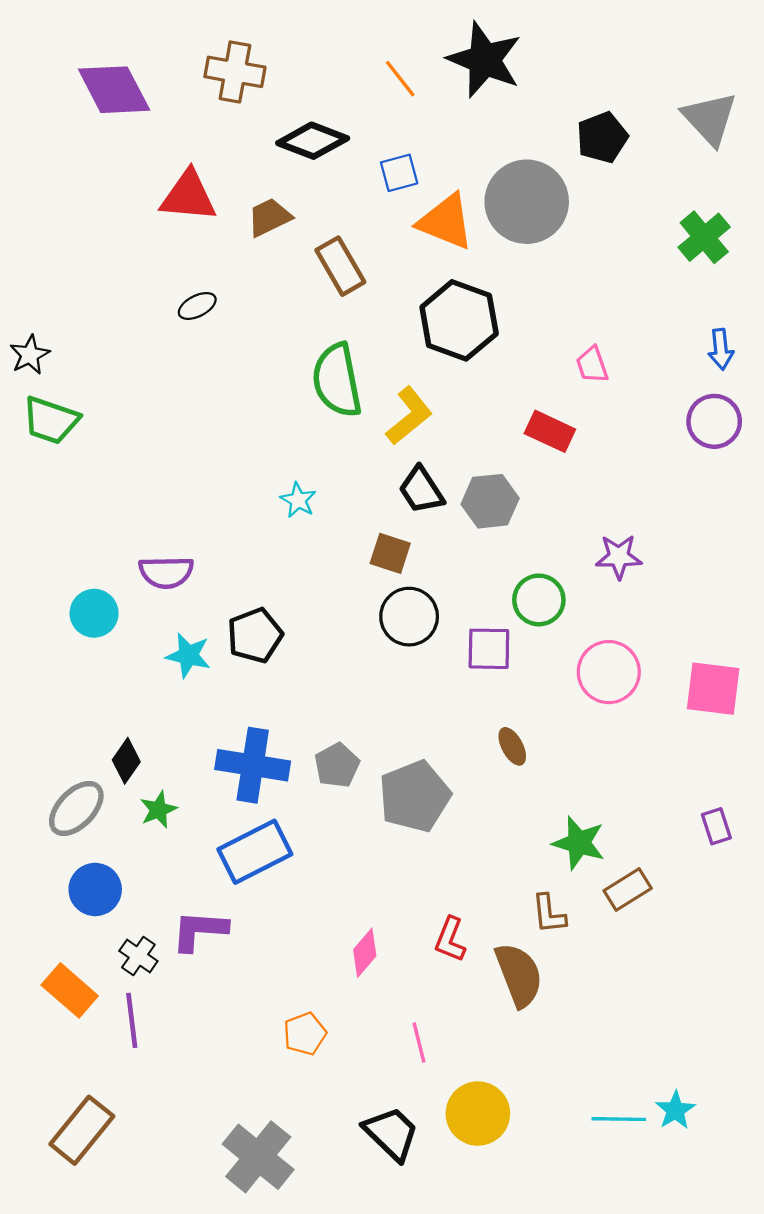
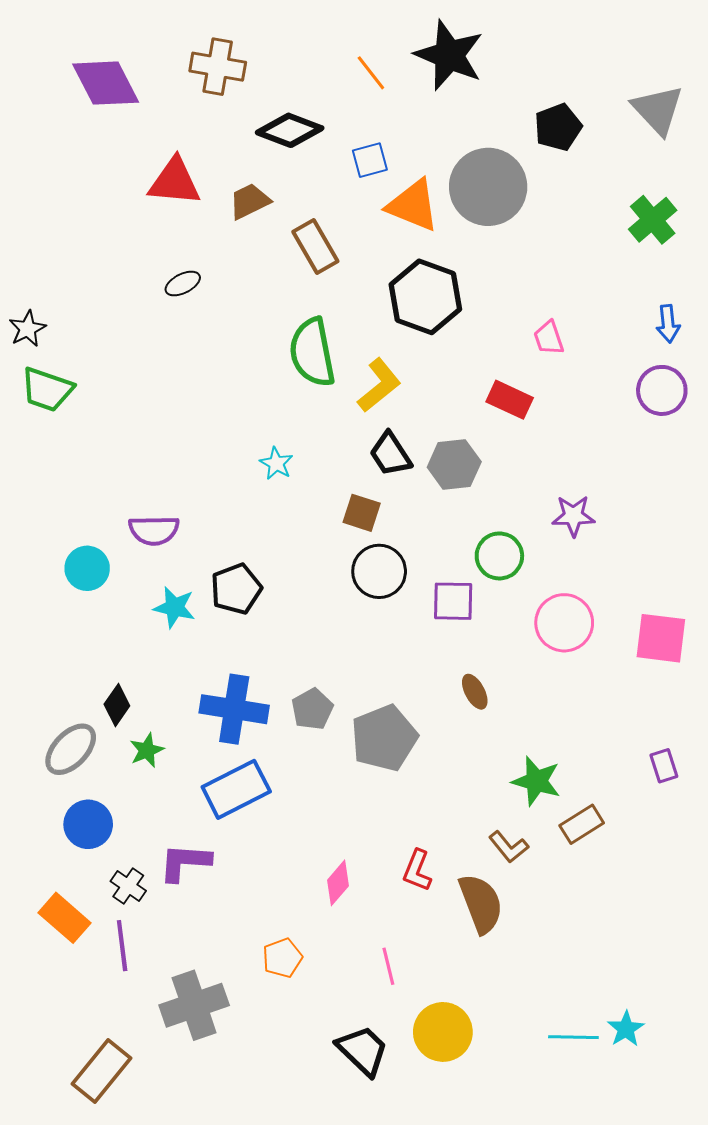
brown L-shape: (549, 914) -> (509, 847), turned -33
brown rectangle: (82, 1130) -> (102, 1071), moved
gray cross: (258, 1157) -> (194, 1005), moved, turned 32

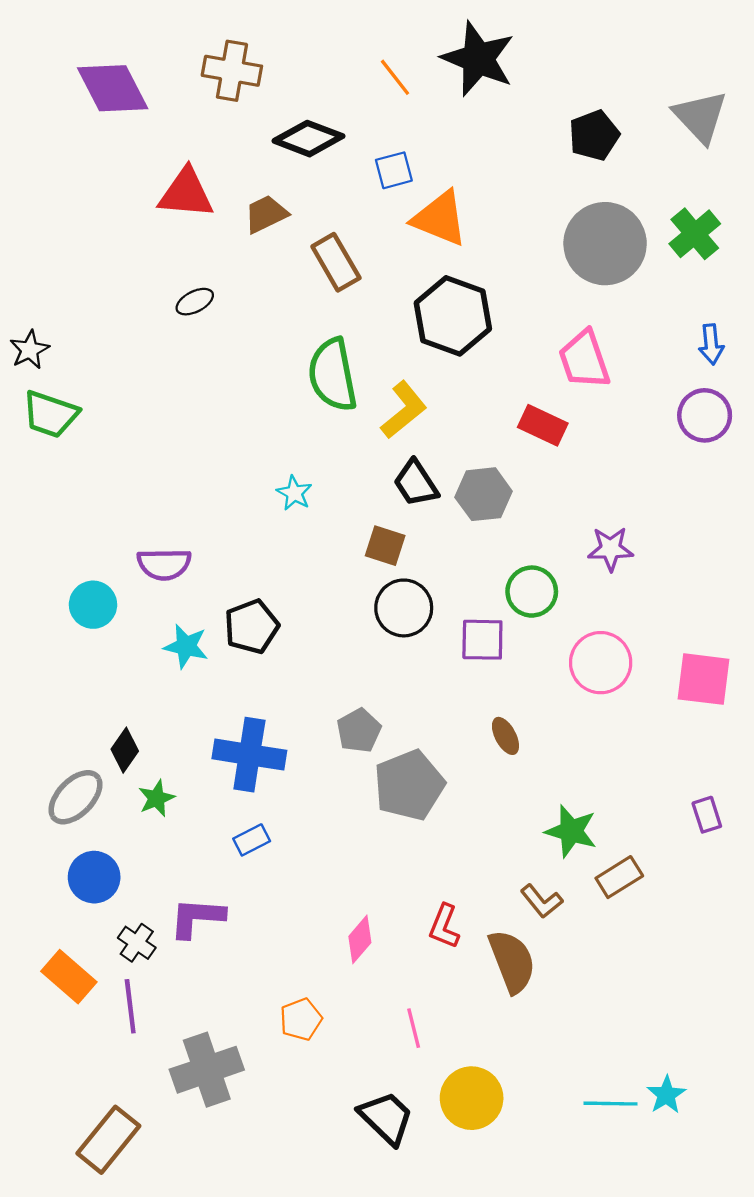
gray circle: (488, 187) -> (605, 244), moved
pink trapezoid: (549, 338) -> (584, 360), size x1.6
gray pentagon: (312, 709) -> (359, 730), moved
blue rectangle: (236, 789) -> (252, 840), size x0.5

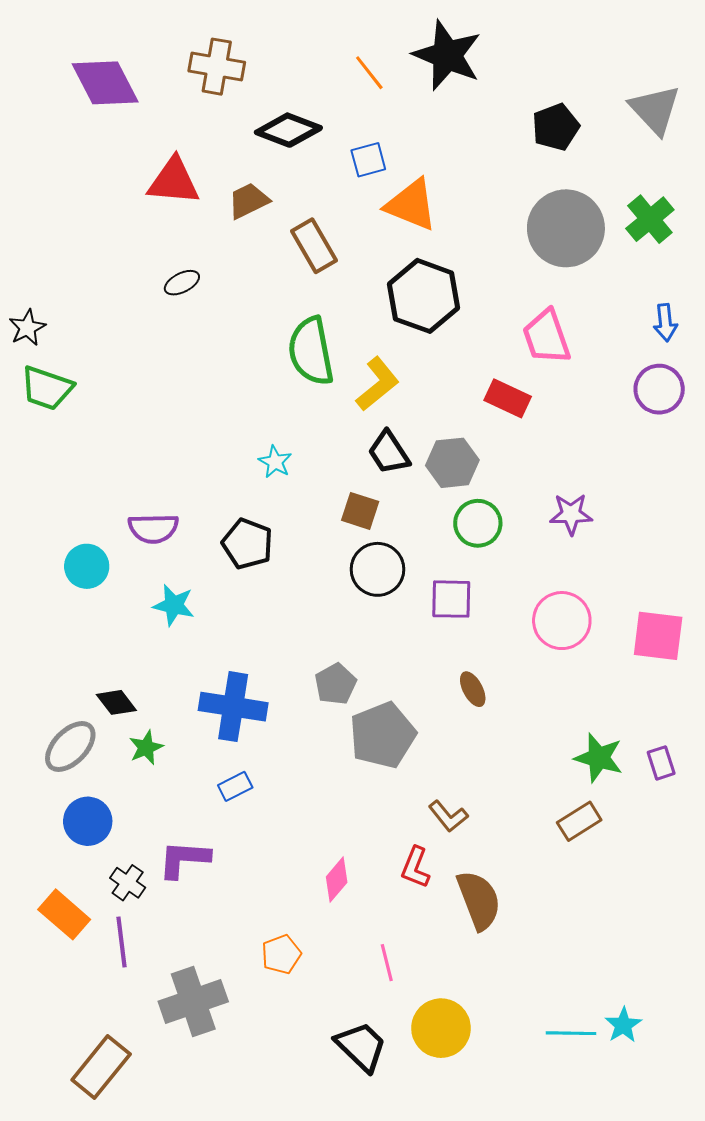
green circle: (532, 592) -> (478, 523), moved
black pentagon: (252, 627) -> (247, 544), moved, turned -30
black diamond: (125, 750) -> (116, 702), turned -72
green star: (571, 831) -> (599, 758), moved
brown L-shape: (542, 901) -> (448, 816), moved

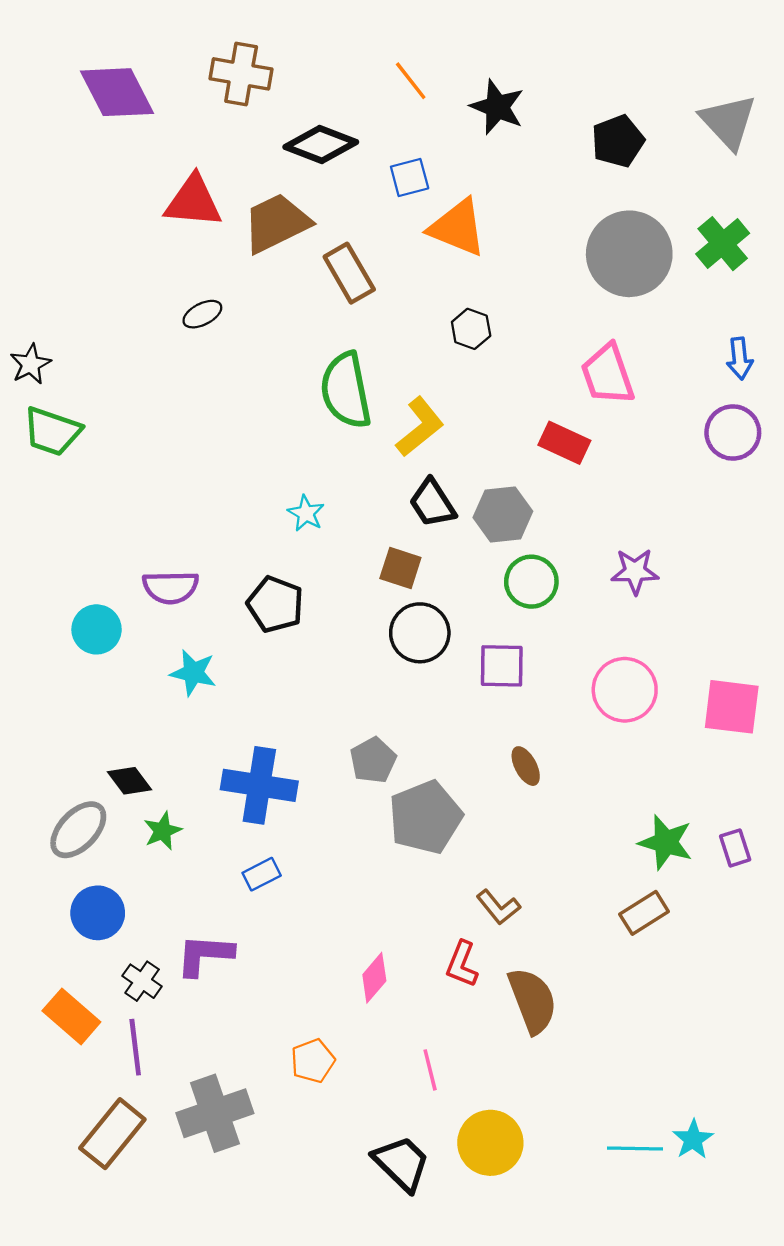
black star: (447, 55) -> (497, 107), moved, size x0.7
brown trapezoid: (248, 201) -> (276, 223), size x1.5
black hexagon: (424, 296) -> (471, 329), size x0.5
brown rectangle: (101, 1067) -> (112, 1134), moved

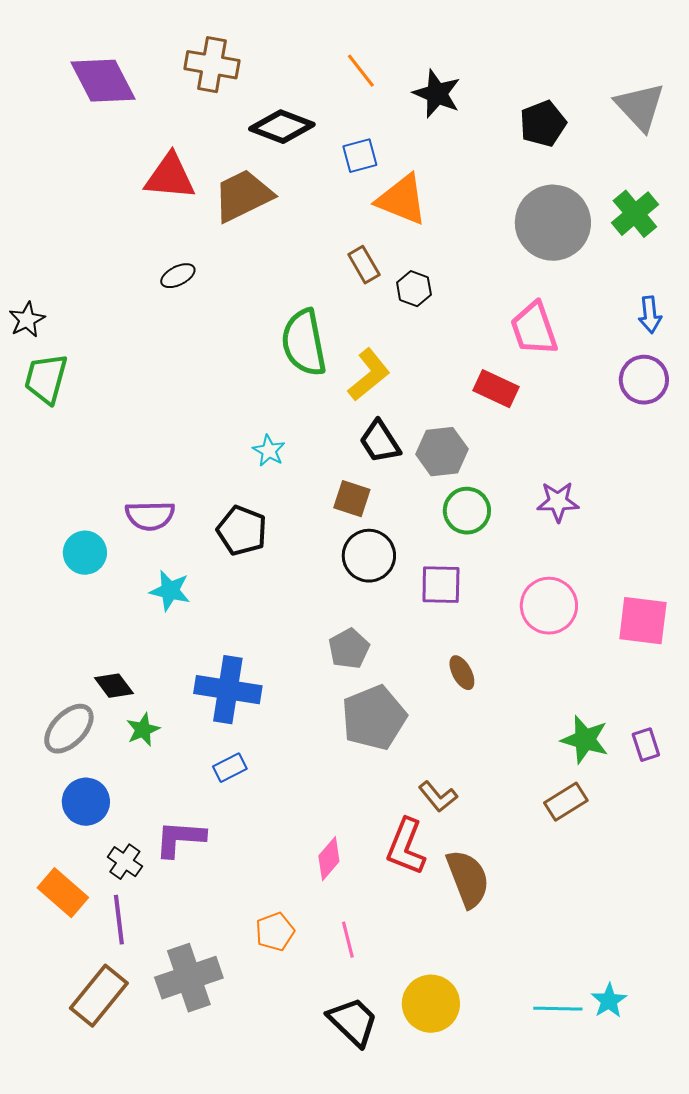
brown rectangle: (349, 273) -> (364, 265), moved, size x0.7
green trapezoid: (52, 431) -> (46, 379), turned 86
gray pentagon: (373, 760) -> (349, 649), moved
red L-shape: (462, 964) -> (406, 847), size x1.4
pink line: (430, 1070) -> (348, 940), moved

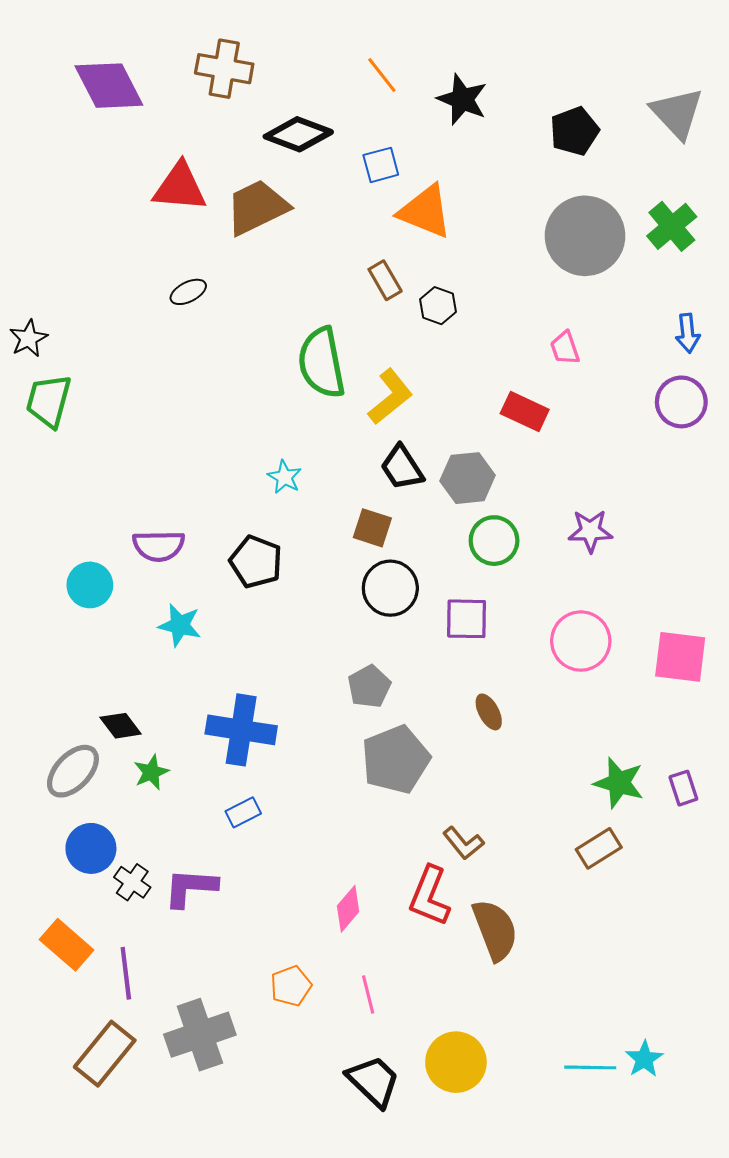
pink trapezoid: (534, 329) -> (565, 348), size x0.6
black cross: (125, 862) -> (132, 882), moved

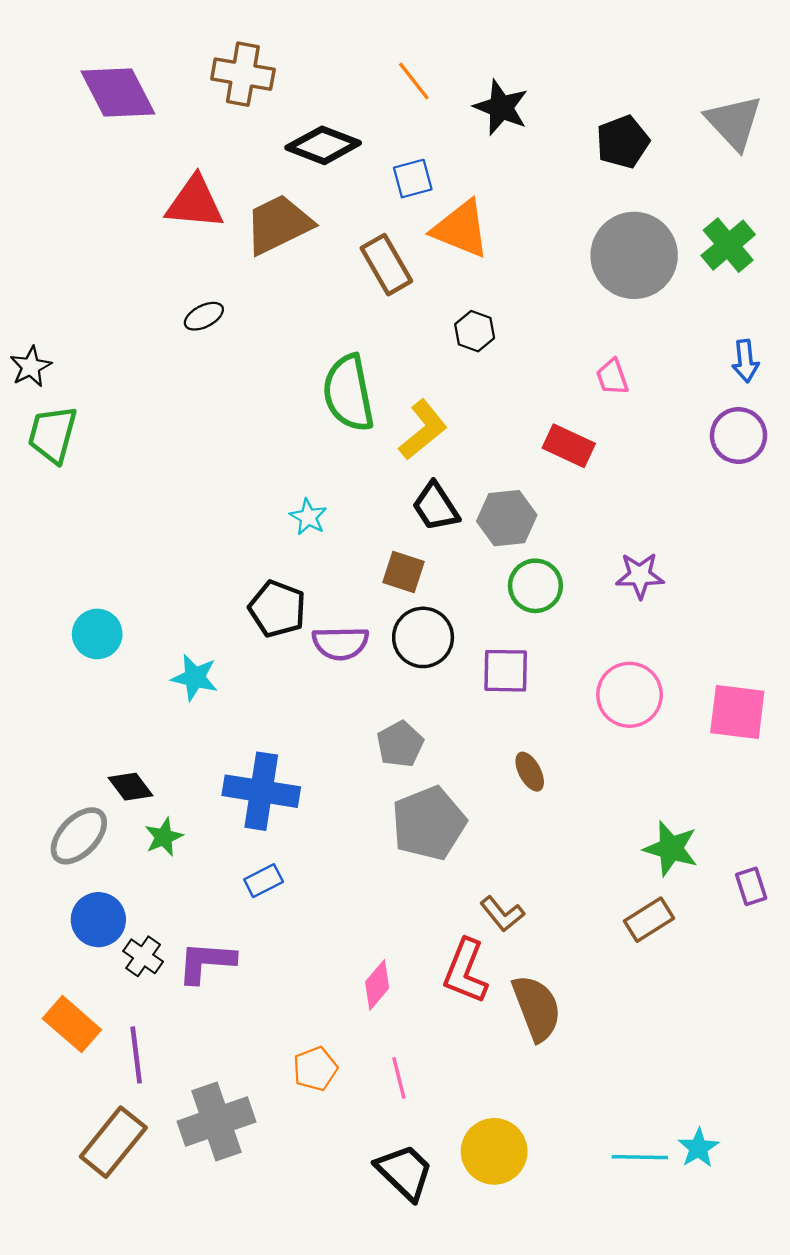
brown rectangle: (385, 280) -> (386, 265), moved, size x1.4
purple semicircle: (159, 546) -> (340, 643), moved
purple rectangle: (683, 788) -> (751, 886), moved

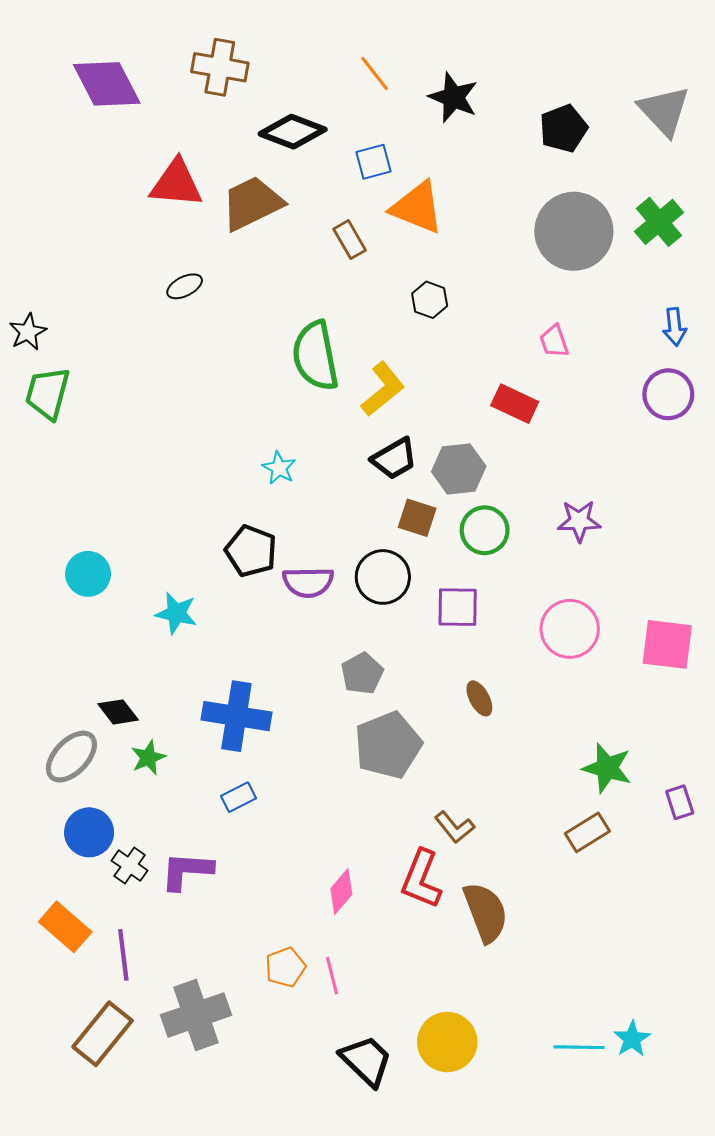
brown rectangle: (386, 265) -> (350, 240), size x0.7
black trapezoid: (436, 507) -> (394, 459), turned -87
brown square: (404, 572) -> (417, 518), moved
pink line: (399, 1078) -> (332, 976), moved

